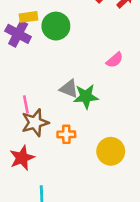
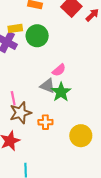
pink semicircle: (115, 60) -> (59, 70), moved
green star: (86, 96) -> (61, 92), turned -30

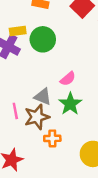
gray triangle: (48, 86) -> (43, 97), moved
brown star: (20, 113) -> (37, 117), moved

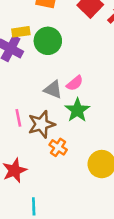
gray triangle: (43, 97) -> (53, 90), moved
orange cross: (52, 138) -> (58, 147), turned 35

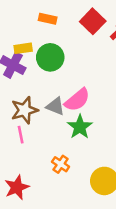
pink semicircle: (75, 83) -> (77, 100), size x1.5
brown star: (41, 124) -> (24, 110), moved

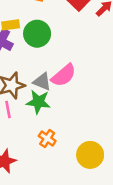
green star: (80, 127) -> (38, 102), moved, turned -30

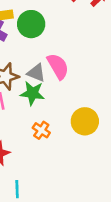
pink semicircle: (64, 75) -> (58, 66), turned -80
yellow circle: (90, 155) -> (85, 121), moved

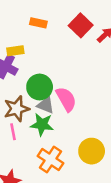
green circle: (31, 24) -> (40, 87), moved
orange cross: (41, 130) -> (50, 160), size x1.5

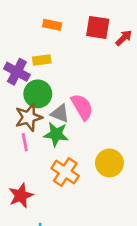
red square: (81, 25) -> (98, 27), turned -35
yellow rectangle: (15, 51) -> (42, 60), moved
green circle: (40, 87) -> (38, 94), moved

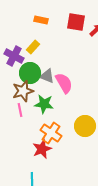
yellow rectangle: (42, 60) -> (33, 47), turned -40
gray triangle: (60, 113) -> (47, 76), moved
red star: (21, 196) -> (42, 149), moved

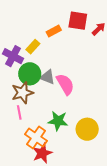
orange rectangle: (41, 20) -> (54, 31), moved, turned -40
green star: (44, 104) -> (58, 121), moved
orange cross: (51, 133) -> (36, 138), moved

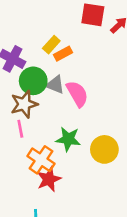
orange rectangle: (54, 31) -> (63, 54), moved
yellow rectangle: (33, 47) -> (51, 45), moved

